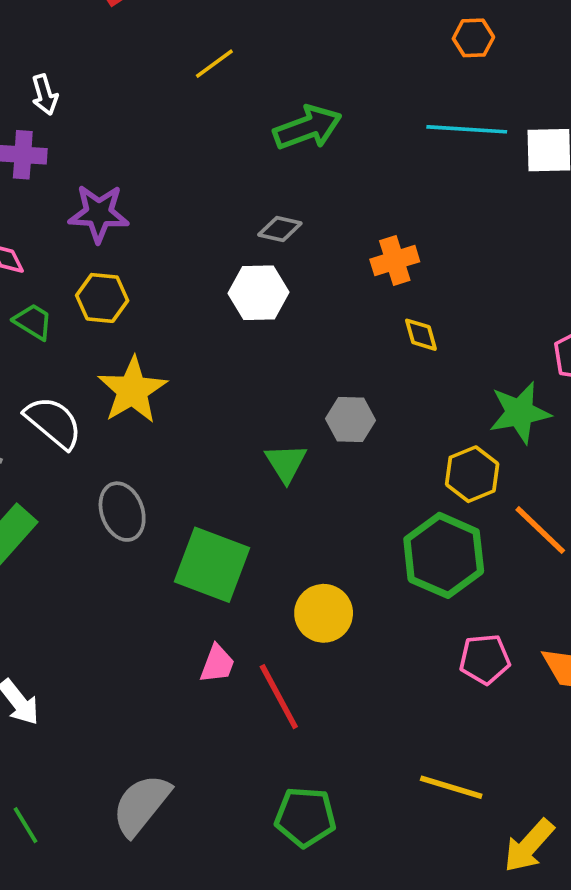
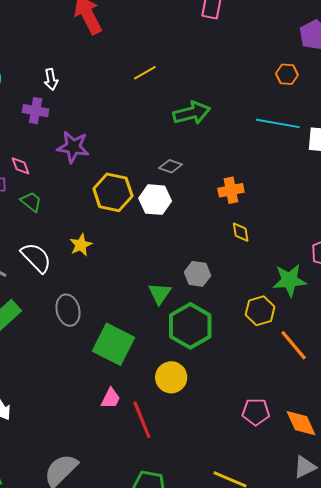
yellow hexagon: (102, 298) -> (113, 192), moved, size x1.4
yellow star: (132, 390) -> (81, 245), size x0.6
green hexagon: (444, 555) -> (190, 326), moved

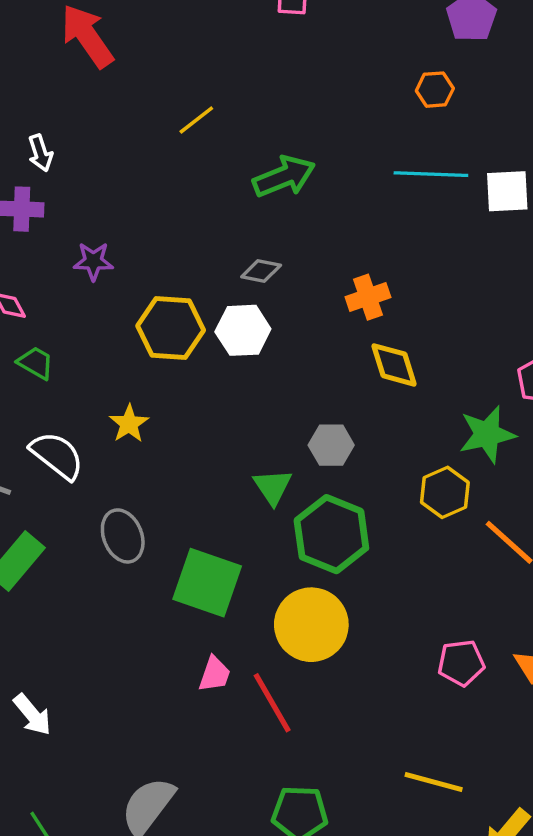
purple star: (73, 147) -> (93, 261), size x0.7
yellow diamond: (241, 232) -> (394, 365), size x1.5
yellow circle: (171, 377) -> (311, 625), size x1.4

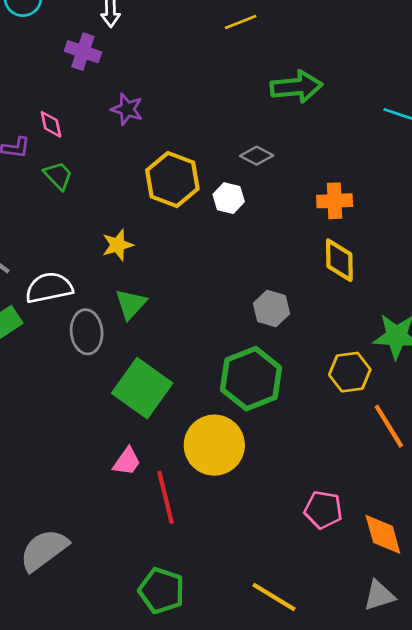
white hexagon: (243, 330) -> (229, 198), size x0.7
white semicircle: (57, 455) -> (49, 288), moved, turned -66
green triangle: (273, 487) -> (131, 304), moved

